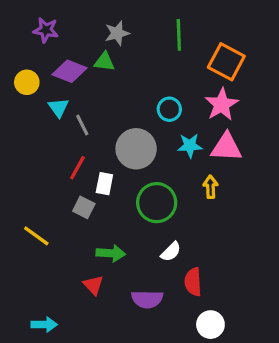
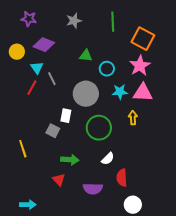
green triangle: (104, 62) -> (86, 56), moved
red line: (77, 168) -> (32, 88), moved
yellow line: (36, 236) -> (23, 149), turned 36

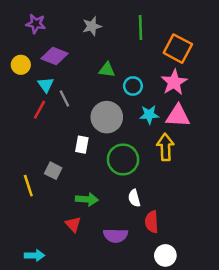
yellow arrow: (133, 118) -> (165, 147), size x1.5
gray square: (53, 131) -> (53, 171), moved
white semicircle: (108, 159) -> (134, 198), turned 120

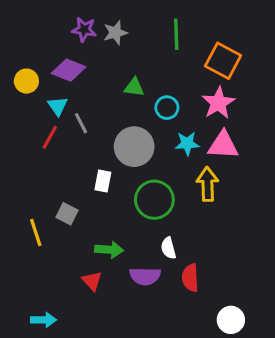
purple star: (36, 24) -> (84, 30), moved
purple semicircle: (116, 236) -> (145, 276), moved
white circle: (165, 255) -> (231, 320), moved

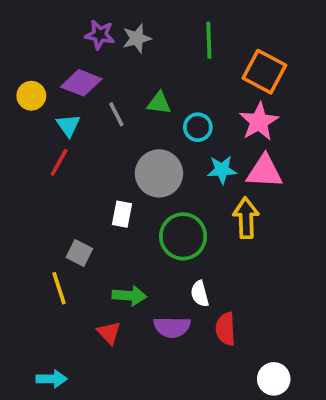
gray line: (81, 123) -> (116, 114), moved
yellow line: (36, 232) -> (59, 288), moved

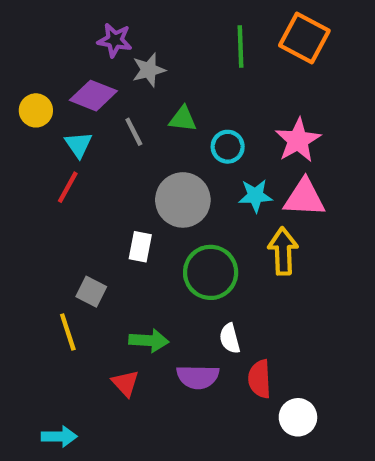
gray star: (137, 38) -> (149, 70), moved
orange square: (264, 72) -> (304, 38), moved
white circle: (274, 379) -> (298, 417), moved

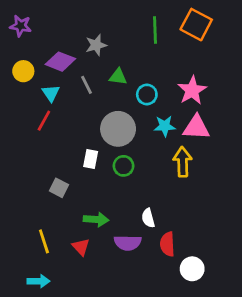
purple star: (115, 40) -> (21, 26), moved
green circle: (211, 272) -> (124, 166), moved, size x0.6
yellow line: (68, 332) -> (44, 241), moved

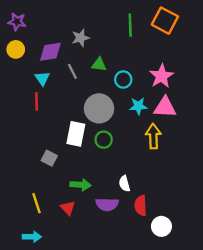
purple diamond: (60, 62) -> (50, 52), turned -30
yellow circle: (23, 71) -> (16, 49), moved
red line: (44, 121) -> (37, 101), turned -30
white rectangle: (91, 159) -> (76, 134), size x1.5

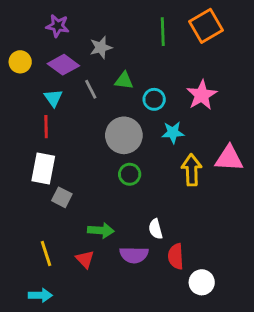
orange square: (165, 21) -> (206, 26), turned 32
purple star: (17, 22) -> (58, 26), moved
purple diamond: (50, 52) -> (63, 65), turned 45
pink triangle: (165, 107) -> (229, 158), moved
white rectangle: (76, 134) -> (43, 168), moved

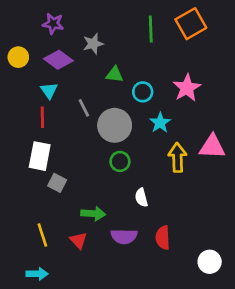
gray line: (91, 89) -> (84, 108), moved
cyan star: (173, 132) -> (160, 123), turned -30
white semicircle: (156, 229) -> (141, 198), moved
white circle: (202, 282) -> (210, 262), moved

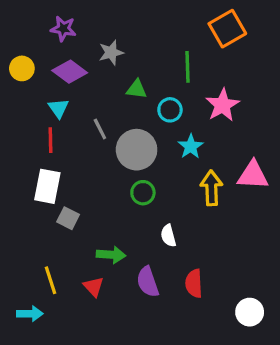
green line: (151, 29) -> (188, 67), moved
purple semicircle: (124, 236) -> (148, 282), turned 70
cyan arrow: (37, 274) -> (30, 314), moved

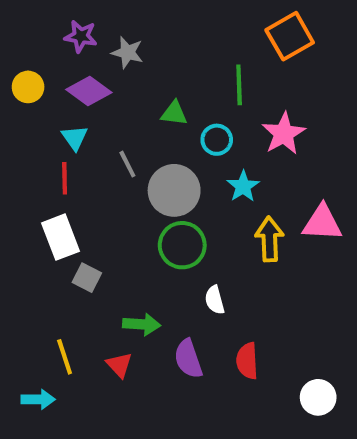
gray star: (111, 53) -> (127, 52), moved, turned 30
white rectangle: (47, 186) -> (60, 237), turned -32
green circle: (143, 193) -> (182, 245), size x1.5

